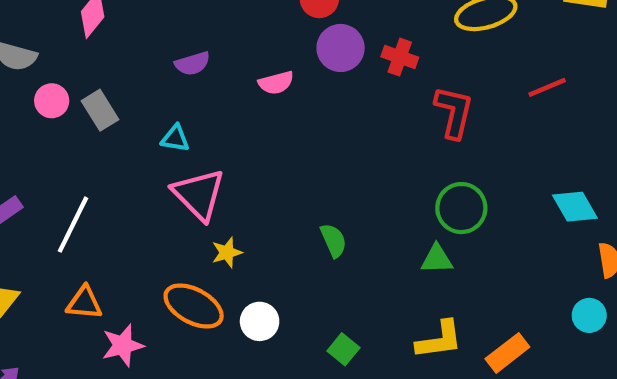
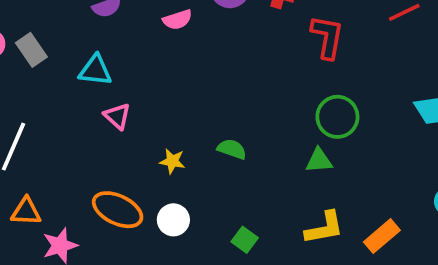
cyan triangle: (175, 138) -> (95, 70), size x1.4
pink triangle: (199, 194) -> (117, 116), size x0.6
green semicircle: (333, 240) -> (232, 149), turned -44
yellow star: (227, 253) -> (172, 161), moved, turned 30

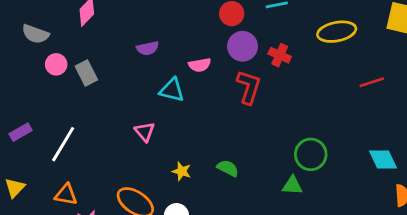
red L-shape: (327, 37) -> (249, 87), moved
cyan triangle: (95, 70) -> (172, 90), moved

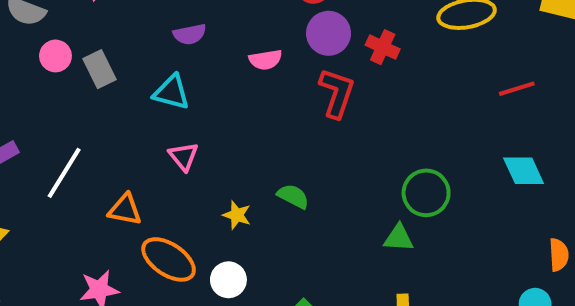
cyan triangle: (172, 90) -> (171, 92), moved
cyan diamond: (383, 160) -> (524, 171), moved
green semicircle: (228, 168) -> (293, 196), moved
orange triangle: (66, 195) -> (125, 210), moved

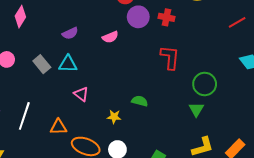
gray rectangle: (100, 69) -> (42, 64), moved
red L-shape: (337, 93) -> (170, 57), moved
green triangle: (399, 238) -> (196, 109), turned -49

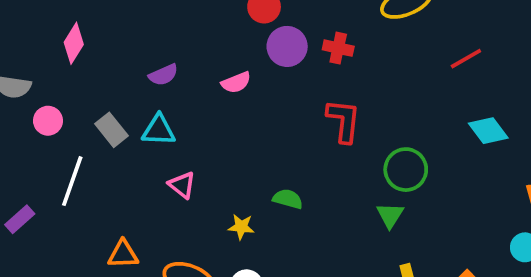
white line: (24, 116) -> (72, 181), moved
orange triangle: (58, 127) -> (123, 254), moved

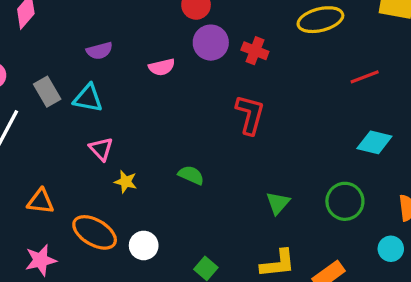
cyan diamond: (488, 131) -> (374, 142), turned -48
green circle: (406, 170) -> (345, 201), moved
yellow star: (241, 227) -> (126, 182), moved

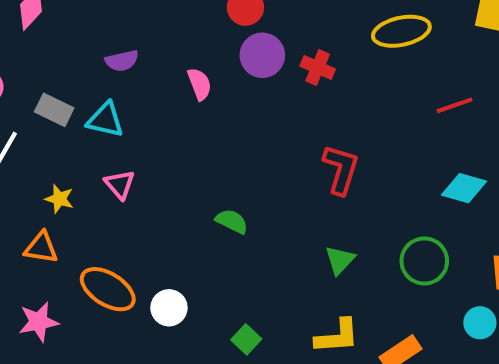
pink semicircle: (162, 67) -> (199, 84), turned -100
gray rectangle: (47, 92) -> (54, 110), turned -36
red L-shape: (250, 115) -> (341, 169), moved
yellow star: (126, 182) -> (59, 199), moved

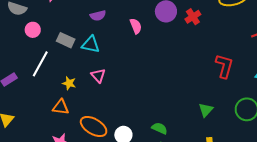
red cross: (318, 68) -> (193, 17), turned 35
red L-shape: (341, 169) -> (224, 66), moved
green semicircle: (232, 221) -> (160, 128), moved

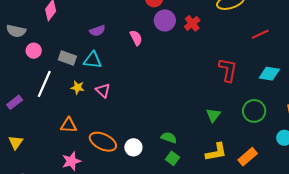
yellow star: (69, 83) -> (78, 87), moved

